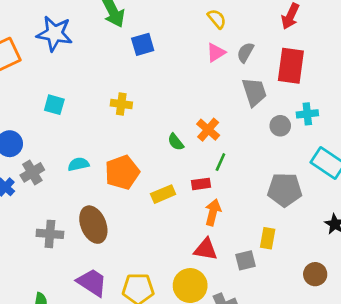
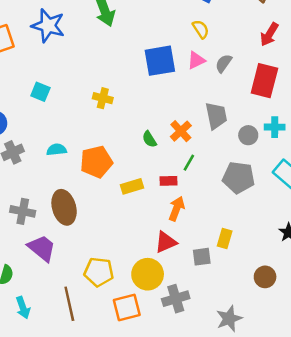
blue square: (143, 44) -> (160, 61), moved, size x1.5
gray trapezoid: (254, 92) -> (216, 116), moved
gray pentagon: (285, 190) -> (239, 178), moved
red triangle: (206, 249) -> (166, 242), turned -40
purple trapezoid: (92, 282) -> (42, 248), moved

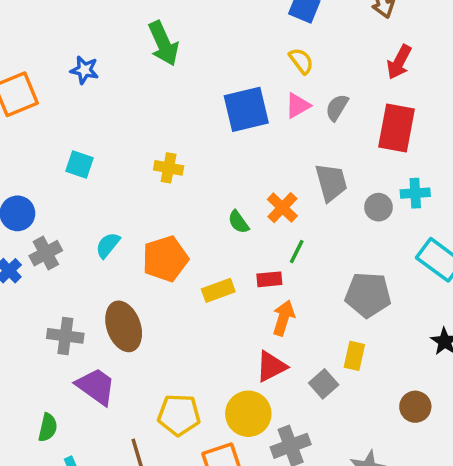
blue star: (48, 26) -> (84, 70), size x0.6
cyan semicircle: (57, 150) -> (108, 245), turned -42
gray pentagon: (239, 178) -> (368, 295), moved
gray square: (202, 257) -> (324, 384), turned -30

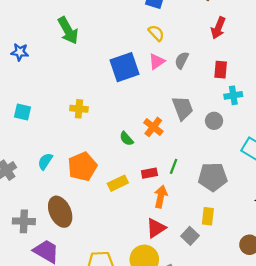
red rectangle: (397, 128) -> (221, 70), size x0.6
cyan cross: (415, 193) -> (233, 95), moved
green line: (297, 252) -> (174, 166), moved

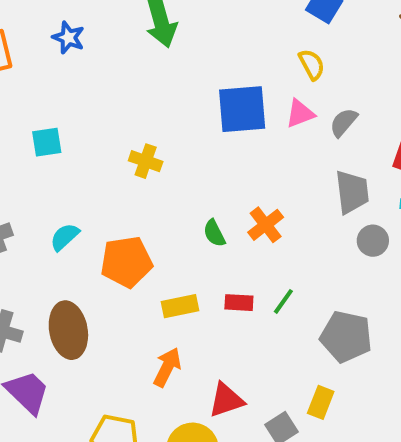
gray trapezoid: (183, 108) -> (352, 192), moved
cyan square: (22, 112) -> (47, 142), turned -36
orange arrow: (161, 197) -> (167, 367), moved

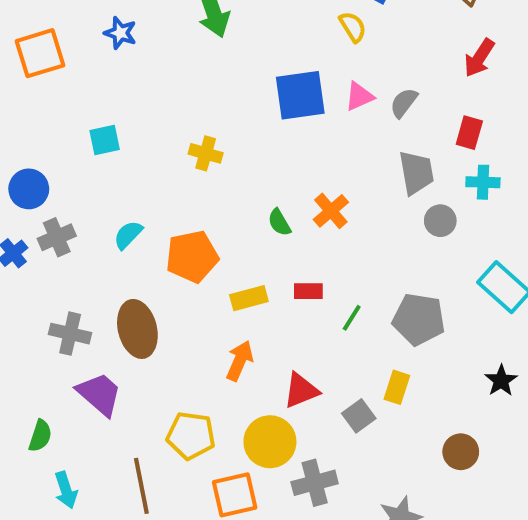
yellow semicircle: (312, 64) -> (353, 27), moved
green line: (283, 301) -> (352, 318), moved

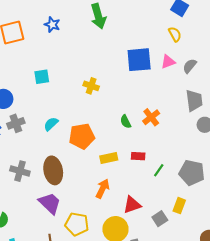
yellow semicircle: (353, 27) -> (175, 34), moved
purple trapezoid: (99, 394) -> (50, 203), moved

